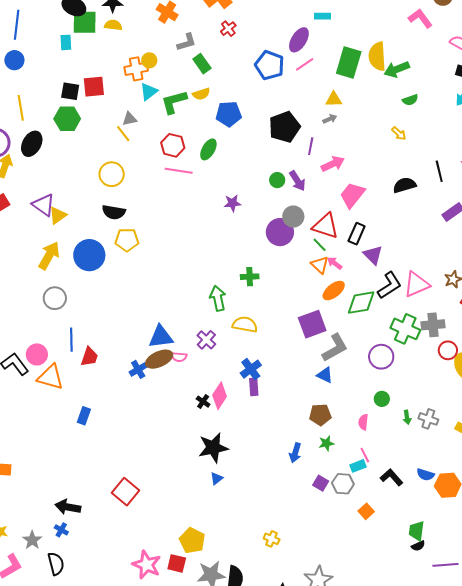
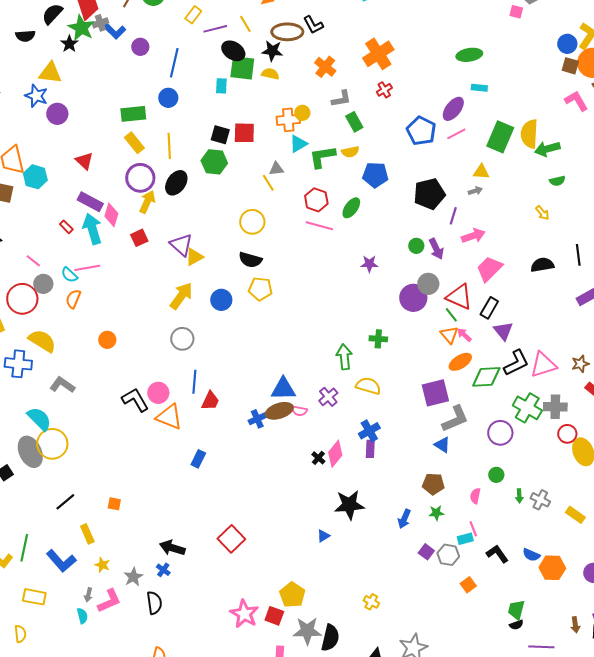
blue circle: (89, 255) -> (221, 300), size x0.7
black star: (213, 448) -> (349, 505), moved

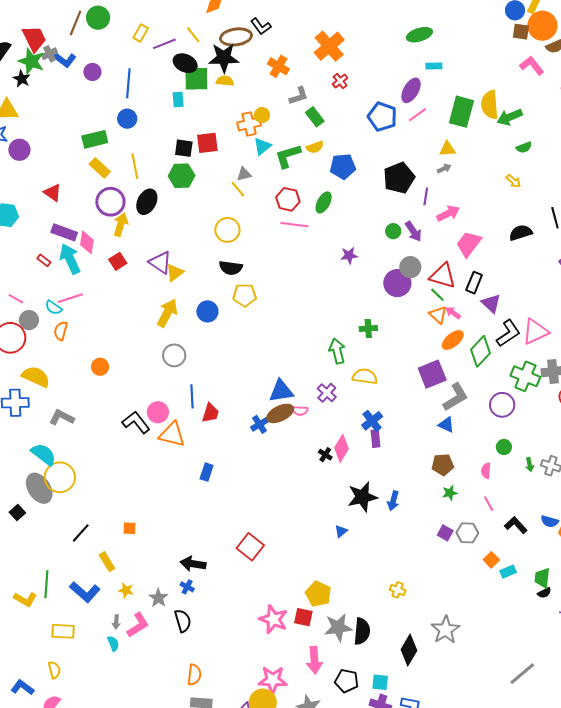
black star: (272, 51) -> (224, 58), size x1.4
green diamond: (486, 377) -> (481, 351), turned -36
blue arrow: (404, 519) -> (393, 501), moved
cyan rectangle: (465, 539) -> (508, 572), moved

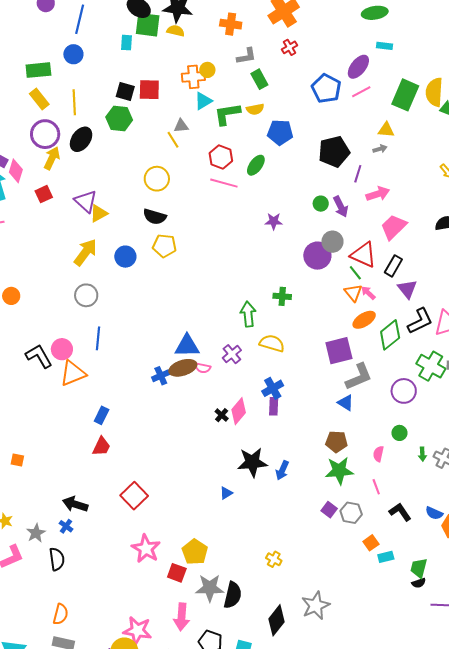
orange cross: (278, 66) -> (231, 24), turned -30
red trapezoid: (210, 413) -> (101, 446), moved
orange triangle: (172, 434) -> (73, 373), turned -44
green star: (450, 493) -> (339, 471), size x1.8
pink star: (273, 619) -> (146, 549), moved

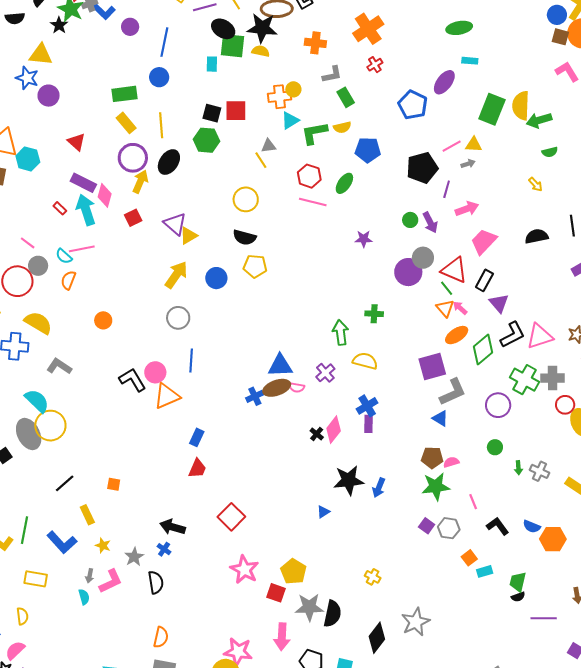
pink line: (361, 92) -> (452, 146), moved
pink semicircle: (378, 454) -> (451, 462), moved, turned 63

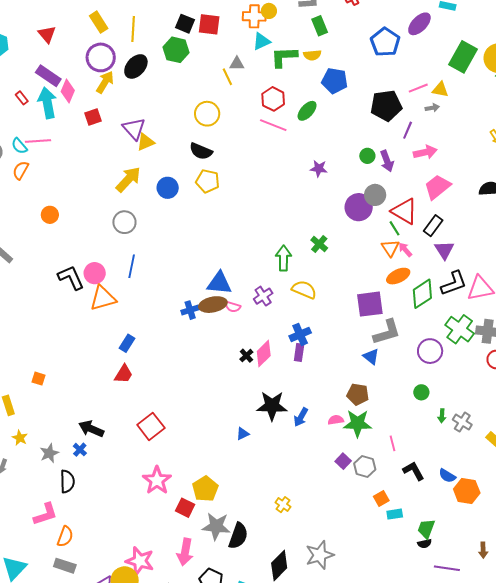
green cross: (374, 314) -> (319, 244), turned 30
pink semicircle: (451, 462) -> (336, 420), moved
pink L-shape: (111, 581) -> (45, 514), moved

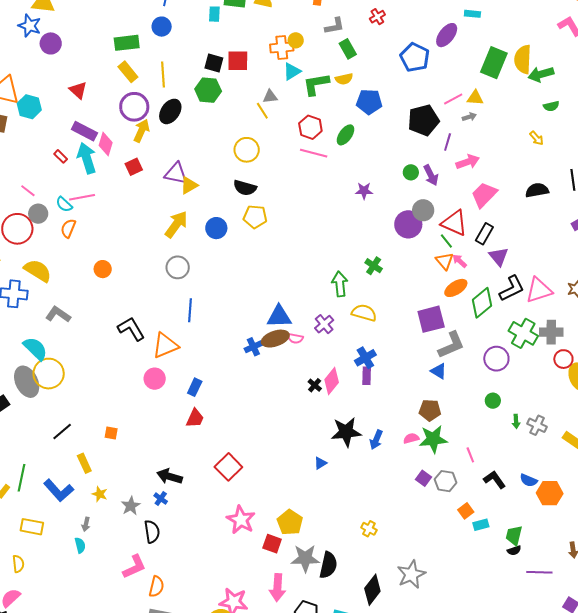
purple triangle: (134, 129) -> (176, 173), turned -30
pink circle: (95, 273) -> (155, 379), moved

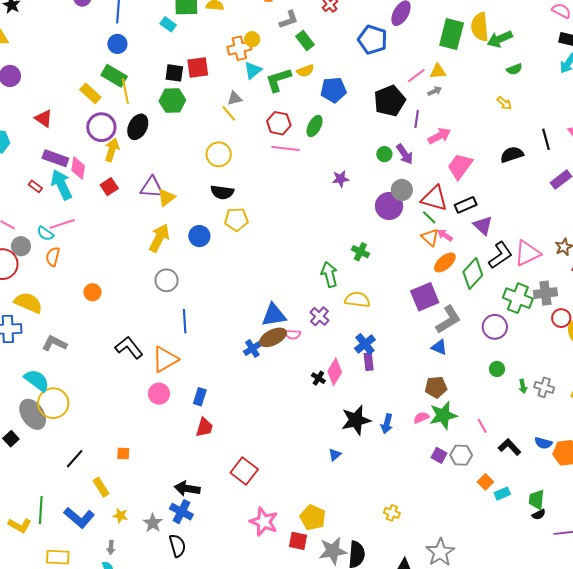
cyan rectangle: (214, 14) -> (168, 24), turned -49
green rectangle: (127, 43) -> (114, 76), moved, turned 45
black rectangle: (484, 234) -> (466, 205), turned 45
blue cross: (161, 499) -> (181, 512), size x1.6

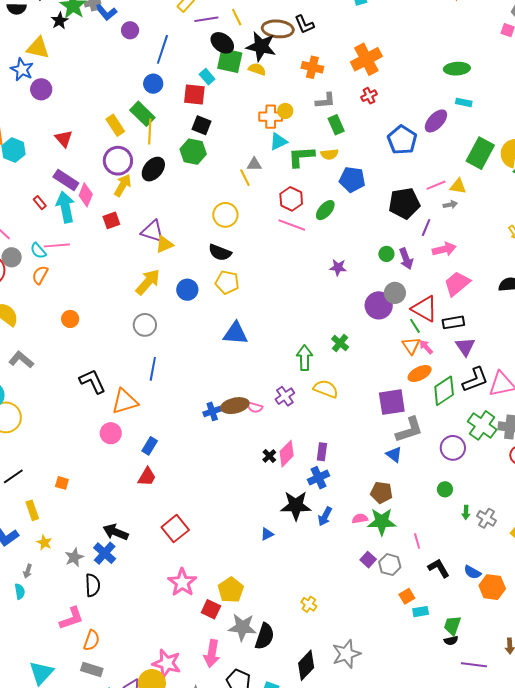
red square: (198, 67) -> (194, 94), moved
blue triangle: (274, 315) -> (235, 333), moved
blue cross: (365, 344) -> (319, 478), moved

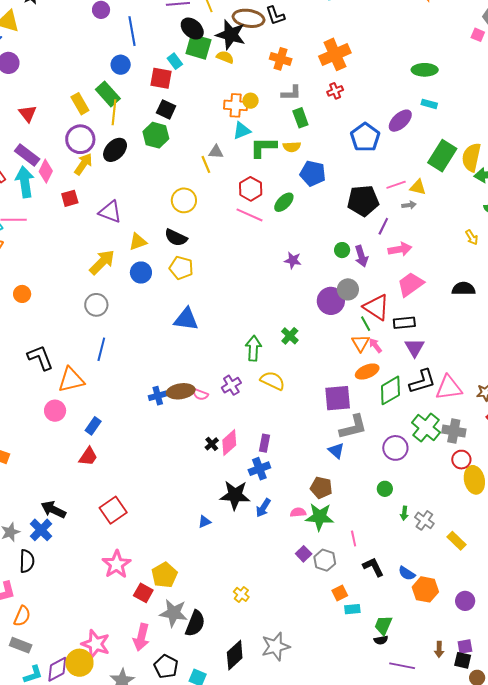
blue line: (162, 49) -> (132, 31), turned -32
yellow triangle: (164, 244) -> (138, 242), moved

